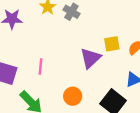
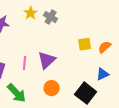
purple triangle: (90, 58) -> (47, 60), moved

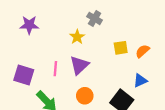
yellow star: (31, 13) -> (77, 37), moved
gray cross: (51, 17) -> (95, 18), moved

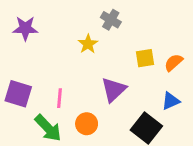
purple triangle: (79, 65) -> (114, 90), moved
pink line: (55, 69) -> (59, 98), moved
orange circle: (85, 96) -> (87, 124), moved

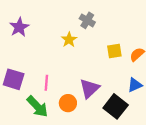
purple star: (25, 28) -> (19, 27), turned -30
purple triangle: (114, 90) -> (89, 88), moved

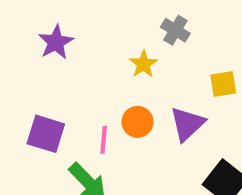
purple triangle: (89, 88) -> (187, 124), moved
orange circle: (68, 103) -> (138, 122), moved

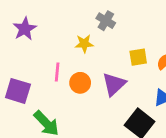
yellow star: (143, 64) -> (84, 44), turned 30
pink line: (104, 140) -> (57, 72), moved

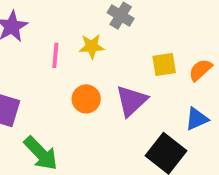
pink line: (57, 72) -> (55, 55), moved

